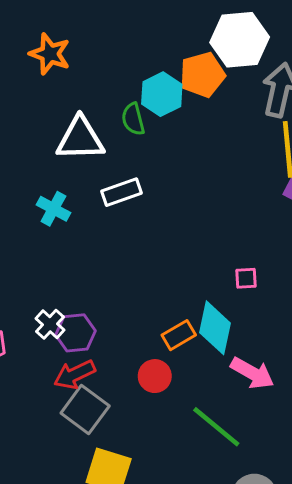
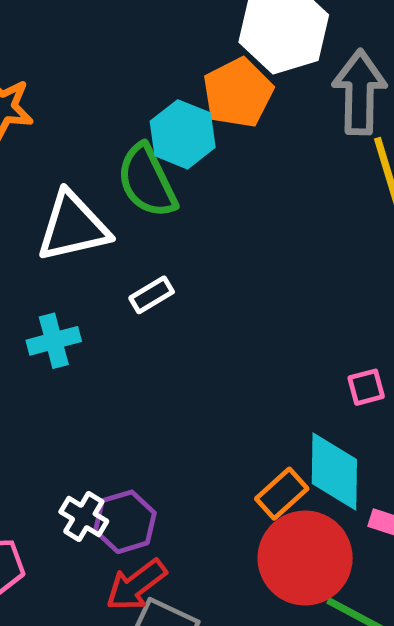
green semicircle: (133, 119) -> (147, 181), size x1.5
white rectangle: (121, 192) -> (152, 295), size x0.7
cyan cross: (53, 209) -> (54, 341), turned -32
red circle: (155, 376) -> (305, 558), moved, size x1.8

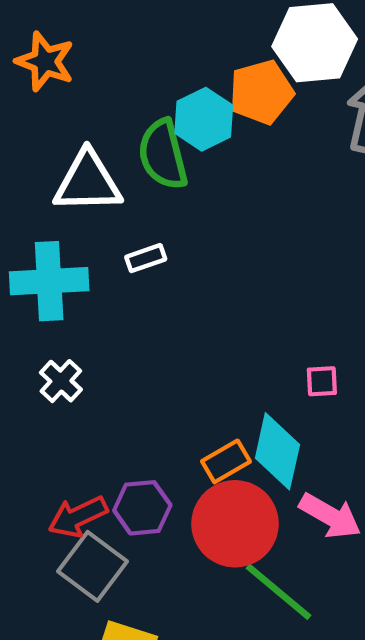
cyan cross: (54, 341) -> (49, 281), size x1.6
white cross: (84, 517) -> (61, 381), moved
purple hexagon: (125, 522) -> (142, 508), moved

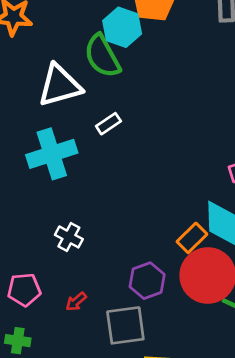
white cross: (61, 381) -> (69, 237), moved
red arrow: (78, 517) -> (76, 302), moved, size x0.6
gray square: (93, 566) -> (125, 325), turned -30

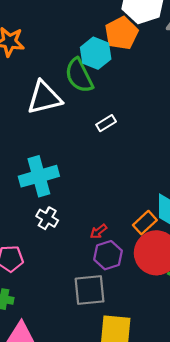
white rectangle: (108, 124) -> (106, 123), moved
cyan cross: (52, 154) -> (39, 176), moved
red arrow: (76, 302) -> (98, 231), moved

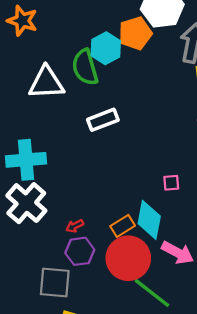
white rectangle: (106, 123) -> (103, 120), size x1.5
white cross: (47, 218) -> (26, 203), size x1.8

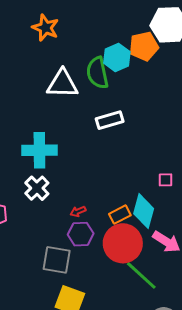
white cross: (26, 203) -> (37, 188), size x0.7

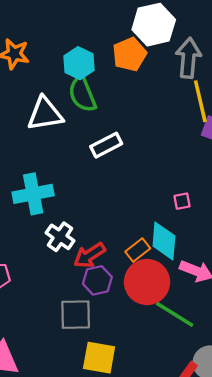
cyan hexagon: (117, 57) -> (79, 63), moved
white cross: (37, 188) -> (60, 237), moved
red arrow: (78, 211) -> (90, 255), size x1.8

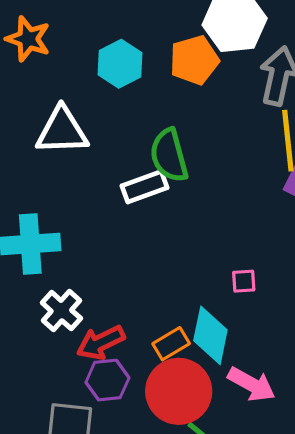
green semicircle: (82, 94) -> (169, 155), moved

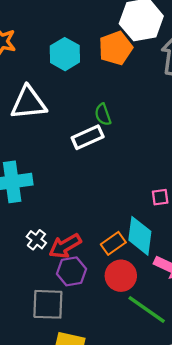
green semicircle: (169, 155) -> (103, 115), size x0.6
white cross: (61, 311) -> (36, 240), moved, size x0.7
red circle: (179, 391) -> (121, 276), size x0.7

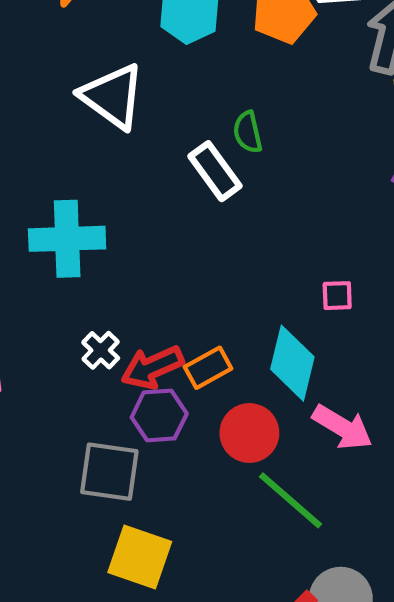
white triangle: (28, 103) -> (113, 96), turned 36
white rectangle: (88, 137) -> (215, 171), turned 72
orange rectangle: (113, 243) -> (208, 368), moved

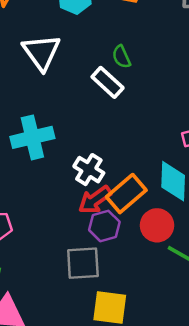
white triangle: (113, 96) -> (41, 52), turned 30
white cross: (101, 350) -> (89, 170), moved, size x1.4
orange rectangle: (208, 368) -> (126, 194), size x1.5

